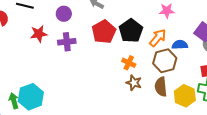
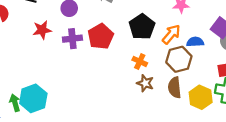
red pentagon: (104, 32) -> (101, 36), moved

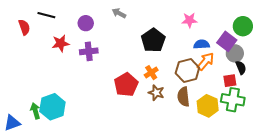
orange arrow: (171, 34) -> (206, 61), moved
red pentagon: (101, 36) -> (126, 85), moved
blue semicircle: (195, 42) -> (202, 44), moved
orange cross: (140, 61) -> (151, 73), turned 32

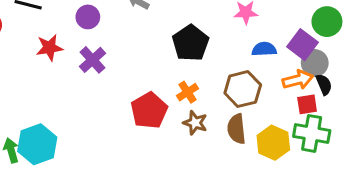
purple cross: (89, 51) -> (92, 60), turned -36
orange arrow: (206, 61) -> (298, 80), moved, turned 36

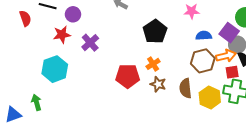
purple circle: (88, 17) -> (73, 14), moved
brown hexagon: (243, 89) -> (203, 61), moved
red pentagon: (149, 110) -> (128, 76), turned 30
cyan hexagon: (37, 144) -> (55, 69), moved

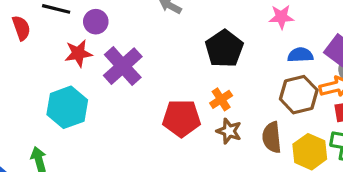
purple cross: (90, 43) -> (123, 66), size x1.4

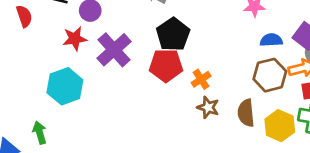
black pentagon: (224, 49) -> (173, 34), moved
red pentagon: (181, 118) -> (166, 65), moved

